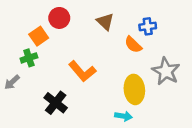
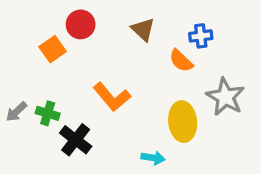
green cross: (29, 58) -> (48, 113), moved, turned 35
cyan arrow: (123, 116) -> (153, 158), moved

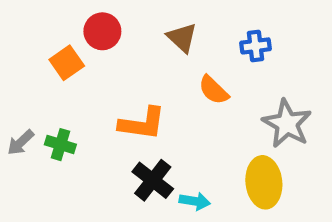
orange semicircle: (181, 61) -> (214, 90), moved
orange L-shape: (112, 97) -> (142, 124), turned -42
yellow ellipse: (183, 122) -> (264, 182), moved
black cross: (76, 140) -> (153, 180), moved

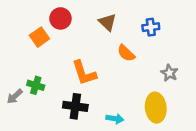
orange L-shape: (142, 124) -> (84, 73), turned 64
gray star: (287, 124) -> (169, 73), size x0.6
gray arrow: (21, 142) -> (15, 96), moved
black cross: (153, 180) -> (75, 106), moved, turned -30

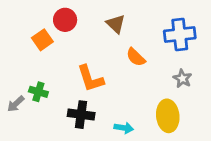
blue cross: (151, 27) -> (180, 34), moved, size x1.6

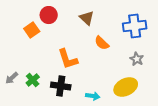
green cross: (38, 92) -> (33, 80), moved, turned 32
yellow ellipse: (168, 116) -> (126, 87), turned 70

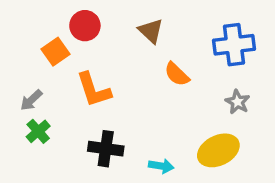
orange L-shape: (68, 59) -> (94, 90), moved
gray arrow: (12, 78) -> (31, 100), moved
green cross: (33, 80) -> (38, 131), moved

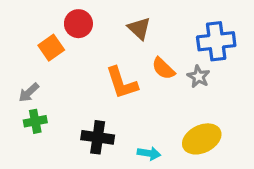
orange L-shape: (94, 90) -> (122, 83), moved
gray star: (237, 102) -> (199, 76), moved
green cross: (38, 131) -> (35, 121), turned 30

